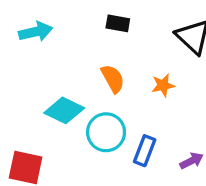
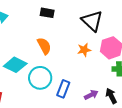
orange star: (163, 85) -> (84, 50), moved

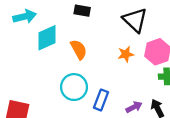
cyan diamond: (15, 65) -> (47, 38), moved, turned -50

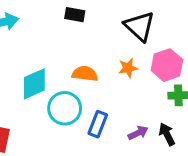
cyan diamond: (47, 38) -> (34, 84), moved
orange semicircle: (79, 49) -> (85, 74), moved, turned -54

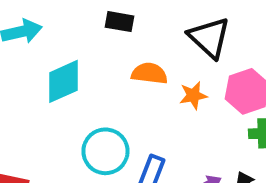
orange semicircle: (85, 74) -> (149, 73), moved
cyan diamond: (34, 84) -> (64, 81), moved

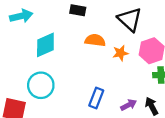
cyan circle: (105, 151) -> (41, 85), moved

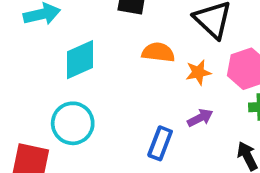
purple arrow: (129, 105) -> (200, 118), moved

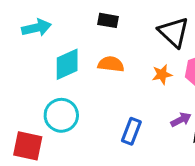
orange semicircle: (158, 52) -> (111, 64), moved
purple arrow: (200, 118) -> (181, 120), moved

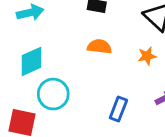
cyan diamond: (67, 64) -> (32, 61), moved

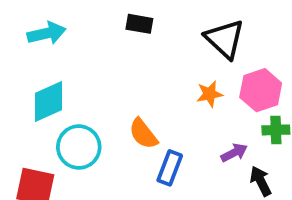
orange semicircle: (99, 47) -> (143, 134), moved, turned -135

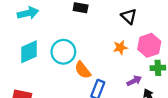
black triangle: (225, 39) -> (129, 16), size x0.7
cyan circle: (79, 147) -> (63, 52), moved

